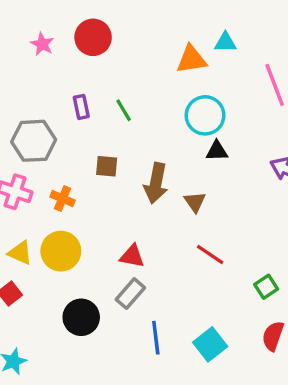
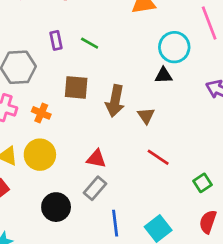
green line: (124, 110) -> (90, 43), turned -30
cyan circle: (205, 115) -> (174, 47), moved
brown square: (107, 166) -> (76, 87), size x1.4

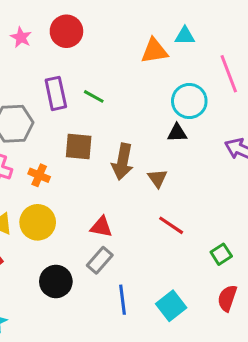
purple rectangle: (56, 40) -> (56, 93), size x1.5

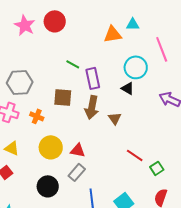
pink star: (21, 37) -> (25, 25), size x1.5
purple rectangle: (56, 93) -> (93, 78), moved
black triangle: (177, 133) -> (128, 88), turned 32
yellow circle: (38, 222) -> (51, 147), moved
red line: (171, 225) -> (135, 155), moved

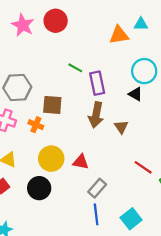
brown square: (63, 97) -> (52, 105), moved
gray rectangle: (77, 172) -> (97, 188), moved
black circle: (48, 186) -> (39, 188), moved

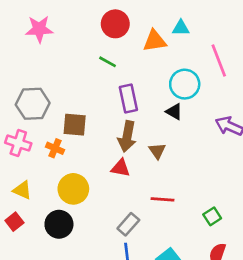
red circle: (56, 21) -> (115, 24), moved
pink star: (23, 25) -> (39, 29), turned -30
green line: (75, 68) -> (107, 62), moved
red triangle: (81, 162) -> (121, 168), moved
red line: (143, 167) -> (162, 199), moved, turned -30

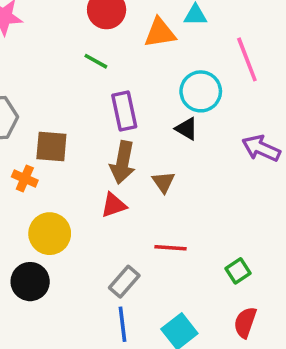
red triangle: (121, 168) -> (114, 205), turned -30

